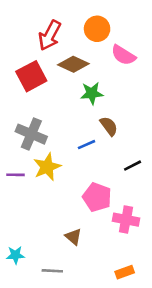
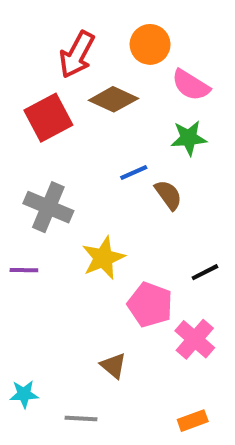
green star: (92, 93) -> (189, 138), moved
blue line: (87, 145) -> (134, 173), moved
black line: (133, 166) -> (205, 272), moved
yellow star: (47, 167) -> (103, 258), moved
pink cross: (126, 220) -> (195, 339), turned 30

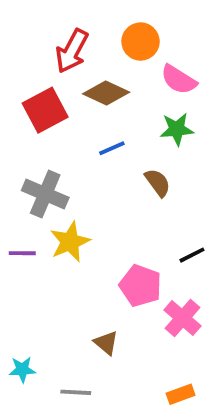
blue line: (134, 173) -> (112, 148), moved
yellow star: (103, 258) -> (70, 242), moved

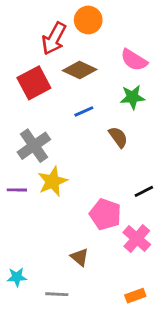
orange circle: (141, 42) -> (88, 20), moved
gray cross: (45, 194) -> (34, 146), turned 32

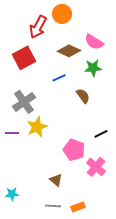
brown diamond: (80, 70) -> (69, 51), moved
gray line: (57, 294) -> (53, 206), moved
orange rectangle: (135, 296) -> (78, 207), moved

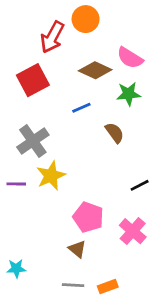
pink pentagon: (74, 150) -> (88, 217), moved

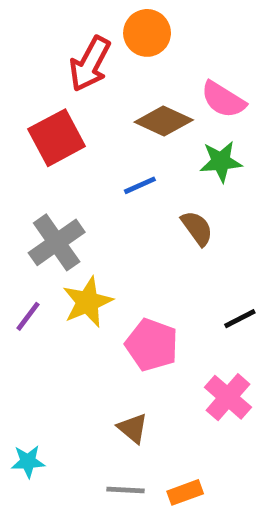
purple line: (16, 184) -> (28, 316), turned -54
pink pentagon: (88, 217) -> (152, 345), moved

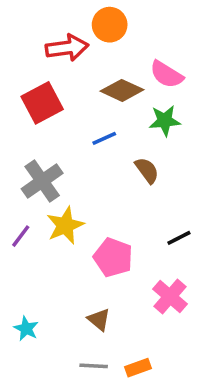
red arrow: (90, 64) -> (67, 48), turned -126
cyan star: (28, 461) -> (26, 328), moved, turned 30

